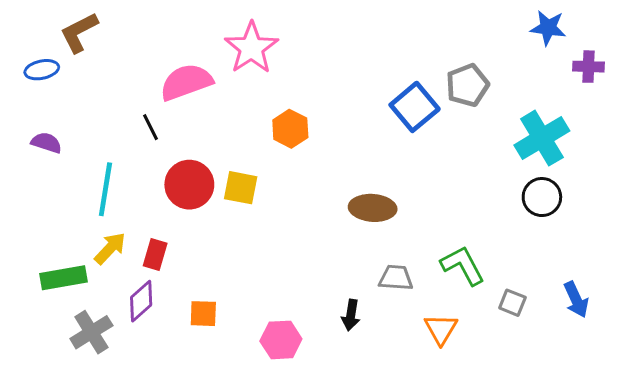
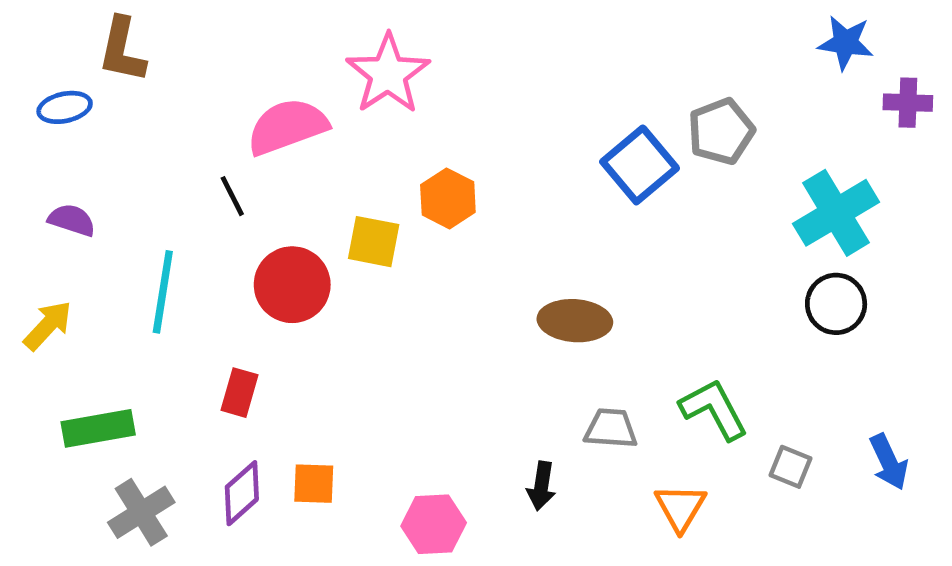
brown L-shape: (79, 32) -> (122, 50), turned -51
yellow square: (241, 188) -> (374, 242), moved
yellow arrow: (110, 248) -> (48, 325), moved
purple diamond: (141, 301) -> (242, 493), moved

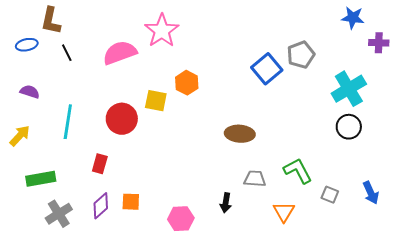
black line: (232, 196) -> (67, 53), moved

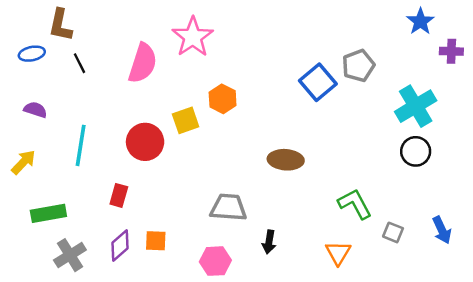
blue star: (353, 18) -> (420, 21), turned 30
pink semicircle: (120, 53) -> (143, 63), turned 128
yellow square: (156, 101) -> (186, 120), turned -30
gray trapezoid: (255, 179) -> (228, 207), moved, size x1.4

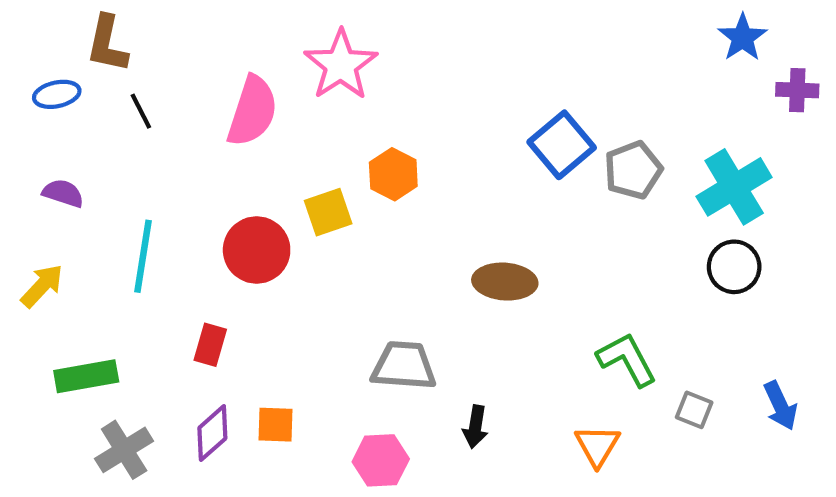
gray pentagon: (358, 66) -> (633, 170), moved

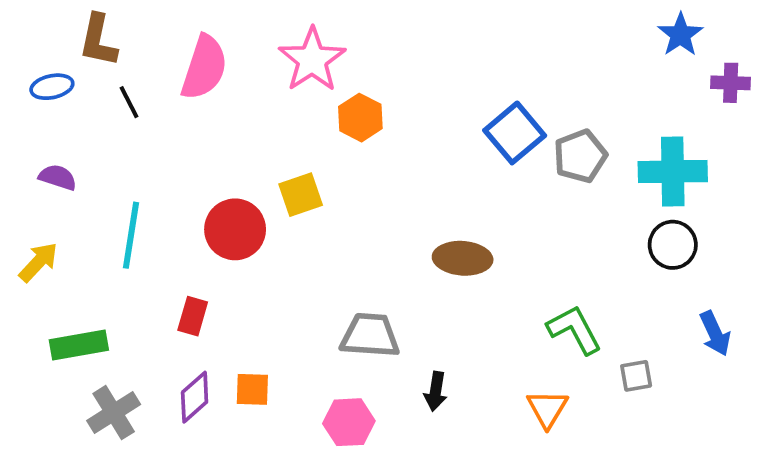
pink semicircle: (252, 111) -> (204, 67), moved
orange hexagon: (393, 174) -> (360, 118), moved
cyan cross: (734, 187) -> (673, 172), turned 30
blue arrow: (780, 406) -> (715, 333), moved
gray square: (694, 410) -> (636, 376), turned -32

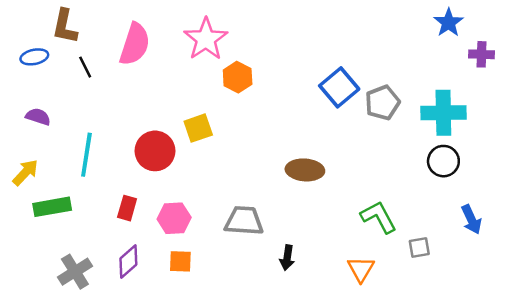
green rectangle: (79, 345) -> (52, 207), moved
orange square: (252, 389) -> (180, 261), moved
pink hexagon: (349, 422) -> (174, 218), moved

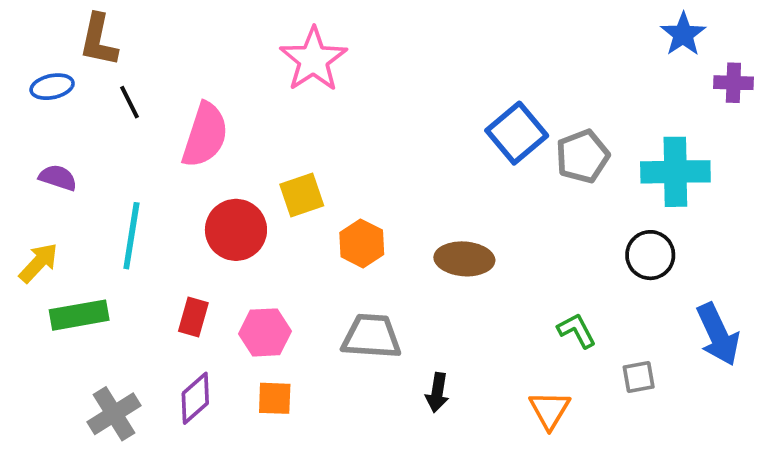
pink semicircle: (135, 44) -> (205, 135), moved
orange hexagon: (238, 77) -> (362, 243), moved
black circle: (443, 161) -> (650, 255), moved
green L-shape: (379, 217) -> (577, 331), size x0.7
blue arrow: (471, 220) -> (718, 334), size x1.4

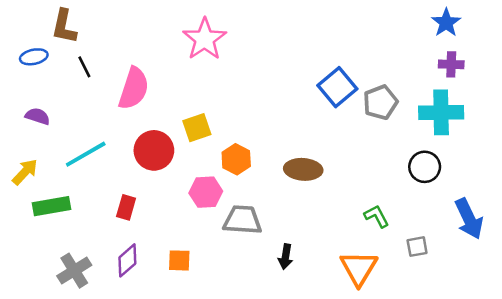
purple cross: (733, 83) -> (451, 64), moved
cyan line: (131, 236) -> (86, 154), turned 51
pink hexagon: (265, 332) -> (206, 192), moved
orange triangle: (550, 410) -> (359, 268), size x1.4

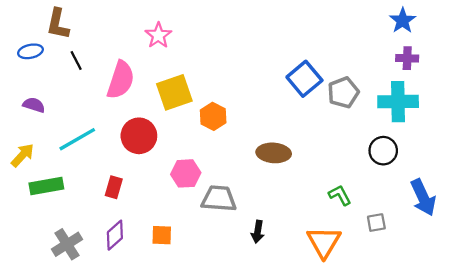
pink star: (205, 39) -> (158, 35), moved, size x0.7
yellow square: (197, 128) -> (174, 92), moved, size x1.4
orange hexagon: (236, 159) -> (213, 116), moved

